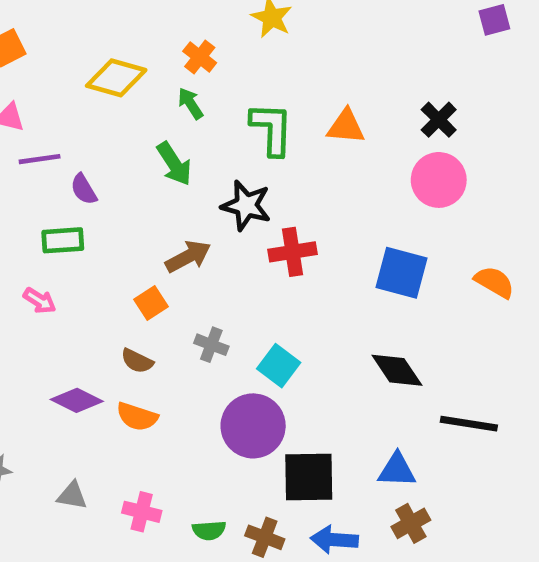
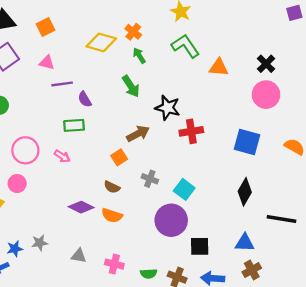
orange cross: (200, 57) -> (133, 32), moved
green L-shape: (272, 129) -> (185, 46), moved, turned -36
black diamond: (397, 370) -> (245, 192), turned 64
black square: (309, 477) -> (200, 246), size x0.7

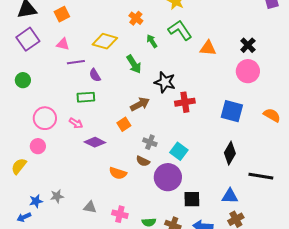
yellow diamond: (101, 42) -> (105, 41), moved
green arrow: (139, 55) -> (152, 41), moved
brown semicircle: (112, 187) -> (143, 161), moved
purple diamond: (81, 207) -> (95, 142), moved

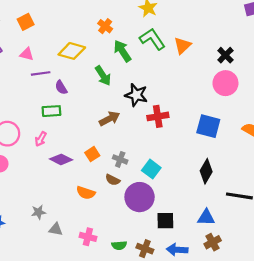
green arrow: (152, 41) -> (122, 51), size x1.5
orange triangle: (208, 48) -> (182, 46), moved, turned -48
pink arrow: (76, 123) -> (41, 139), turned 88
orange square: (124, 124) -> (92, 154), moved
gray star: (57, 196) -> (38, 212), moved

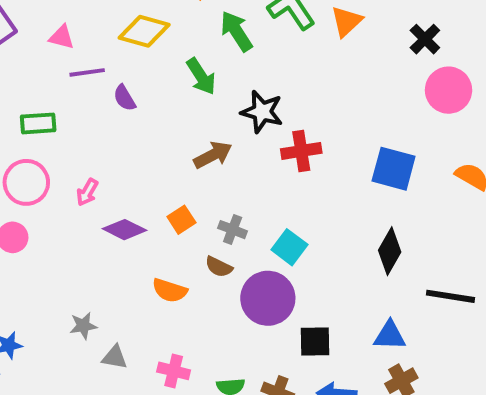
pink circle: (225, 83) -> (449, 90), moved
green rectangle: (51, 111) -> (38, 123), moved

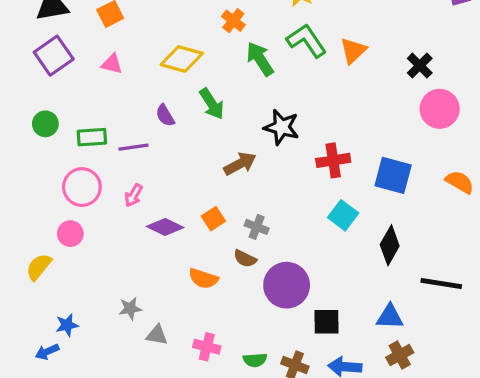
purple line: (87, 72) -> (134, 147), moved
green arrow: (201, 76) -> (212, 104), moved
red cross: (301, 151) -> (333, 160), moved
cyan square: (289, 247) -> (343, 215), moved

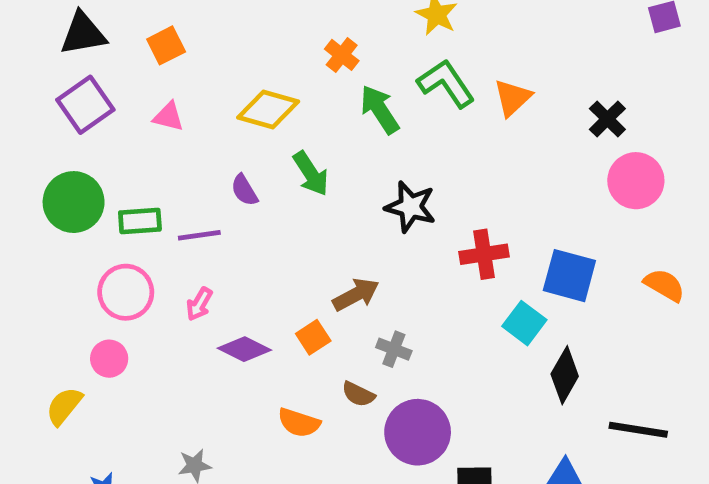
green circle: (45, 124) -> (74, 202), size x1.6
brown arrow: (240, 164) -> (356, 295), moved
cyan square: (343, 215) -> (524, 323), moved
gray cross: (257, 227) -> (394, 349), moved

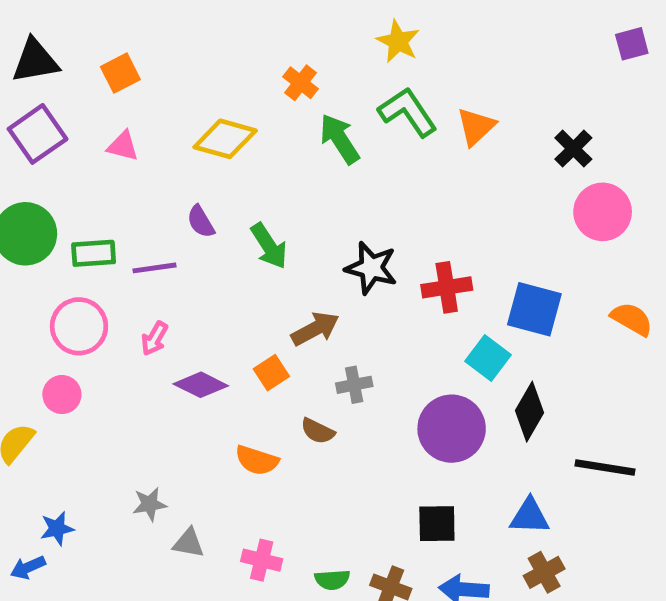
green arrow: (311, 174) -> (269, 246), moved
black star: (410, 207) -> (371, 268), moved
gray cross: (394, 349) -> (354, 385), turned -32
purple circle: (418, 432) -> (452, 429), moved

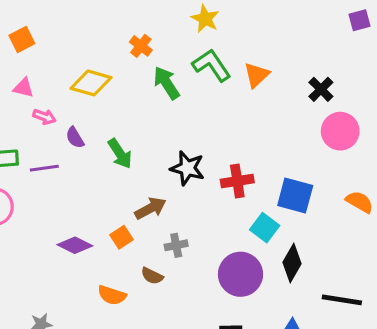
pink arrow: (154, 339) -> (44, 117), moved, turned -100

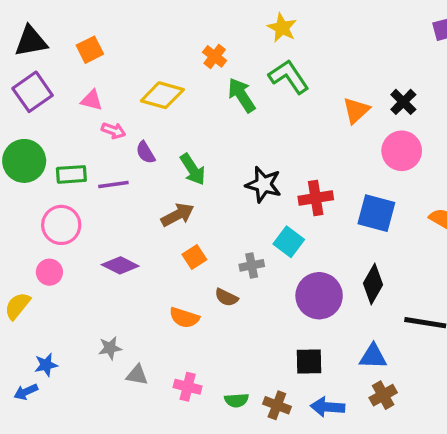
orange triangle: (257, 75) -> (356, 110), moved
pink circle: (340, 131) -> (402, 151), moved
brown arrow: (150, 208) -> (178, 215), moved
cyan square: (265, 228) -> (289, 242), moved
purple diamond: (75, 245) -> (120, 265), moved

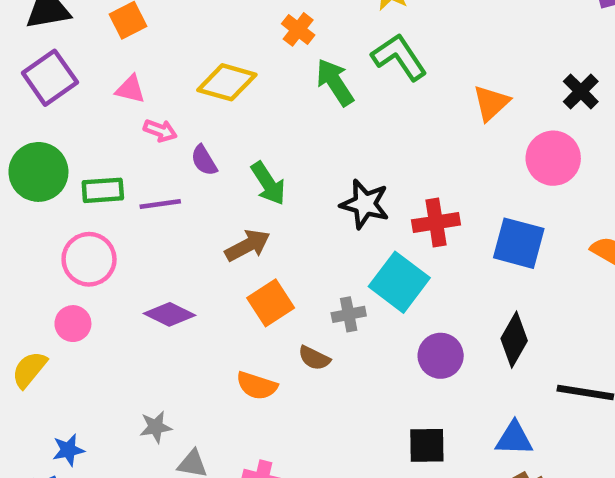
black cross: (403, 102) -> (581, 91), moved
cyan square: (289, 242) -> (399, 282), size x1.4
orange square: (194, 257) -> (271, 303), size x1.4
purple circle: (319, 296) -> (441, 356), size x0.7

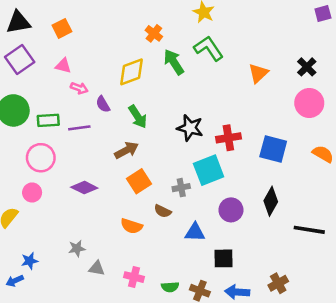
yellow diamond: (227, 82) -> (132, 72), moved, turned -36
pink circle: (553, 158) -> (309, 103), moved
cyan square: (399, 282) -> (209, 170), turned 32
blue triangle: (514, 438) -> (195, 232), moved

